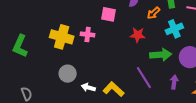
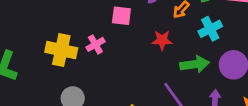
pink cross: (88, 34) -> (95, 44), turned -32

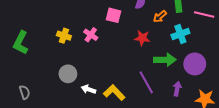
pink cross: (95, 44) -> (91, 35), turned -32
yellow cross: (61, 50) -> (64, 36), size x0.6

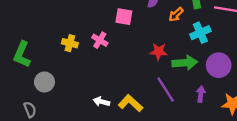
red star: (142, 38) -> (159, 52), moved
gray circle: (68, 74) -> (44, 82), moved

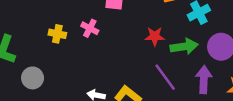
purple arrow: (201, 94) -> (204, 80), size x1.5

